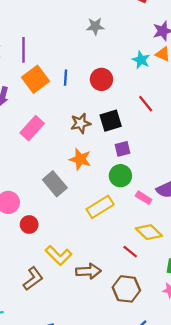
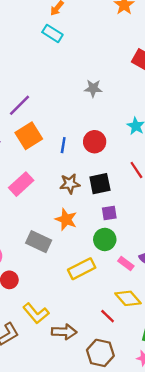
purple line: (23, 50) -> (20, 105), turned 40
blue line: (65, 78) -> (63, 145), moved
gray rectangle: (55, 184) -> (39, 242), turned -30

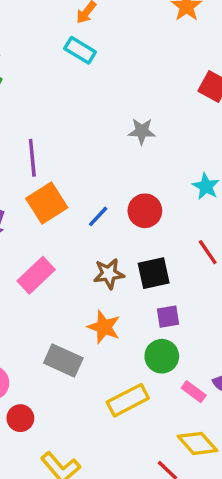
purple line: (20, 105) -> (32, 158), turned -50
blue line: (63, 145) -> (98, 216), turned 35

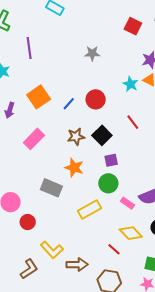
purple line: (32, 158) -> (29, 48), moved
black square: (154, 273) -> (102, 135), turned -30

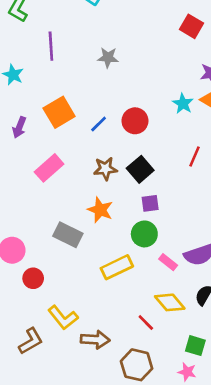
gray star: (92, 53) -> (108, 58), moved
red line: (133, 122) -> (195, 157), moved, turned 56

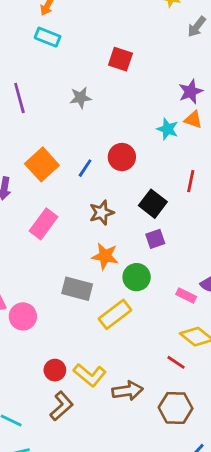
red square: (192, 26) -> (120, 59), moved
black square: (140, 169) -> (153, 204), moved
green circle: (144, 234) -> (137, 277), moved
yellow rectangle: (117, 267) -> (115, 314), moved
red circle: (33, 278) -> (55, 370), moved

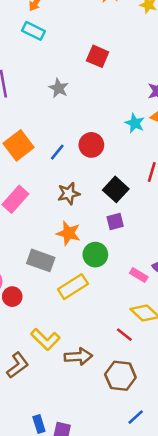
gray star: (81, 98) -> (59, 88), turned 30
red circle: (55, 370) -> (12, 297), moved

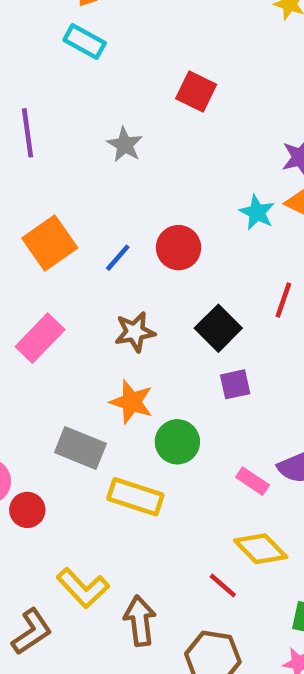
purple square: (115, 221) -> (235, 384), moved
yellow rectangle: (73, 287) -> (135, 497), turned 48
brown arrow: (78, 357) -> (140, 621), turned -96

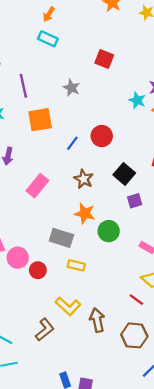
cyan star: (257, 212) -> (137, 100), moved
orange square: (50, 243) -> (40, 120), moved, turned 30
brown star: (135, 332) -> (84, 179), turned -30
yellow rectangle: (135, 497) -> (76, 265), moved, size x0.7

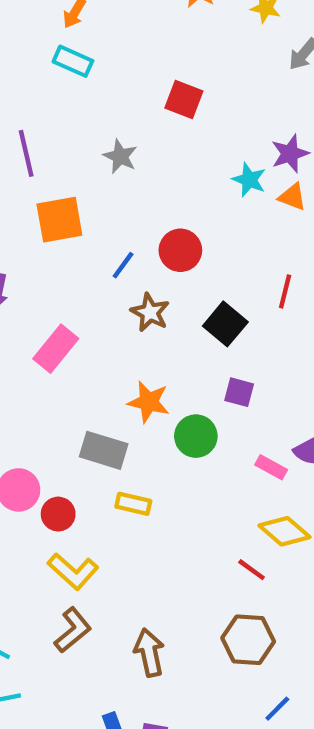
brown star: (84, 179) -> (150, 312), moved
purple square: (135, 201) -> (239, 392), moved, turned 32
yellow L-shape: (68, 306) -> (73, 571), moved
brown arrow: (97, 320) -> (149, 653), moved

